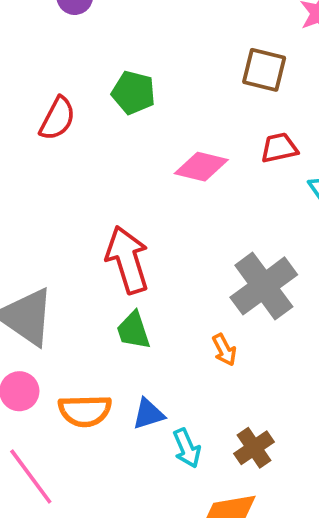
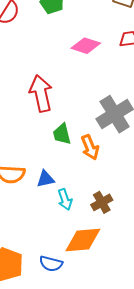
green trapezoid: (133, 330) -> (62, 134), moved
orange arrow: (224, 350) -> (90, 147), size x1.4

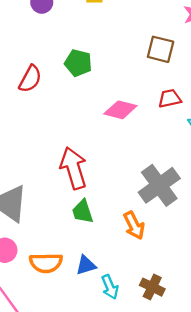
green trapezoid: (62, 134) -> (83, 212), moved
brown cross: (102, 202) -> (152, 287), turned -30

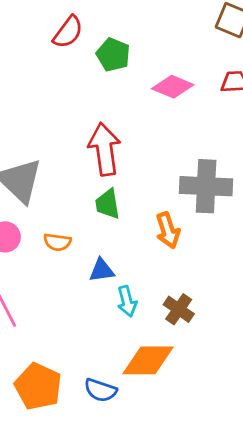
green pentagon: (78, 63) -> (113, 55), moved
gray cross: (159, 185) -> (206, 186), turned 30
orange semicircle: (46, 263) -> (57, 242), moved, size x0.7

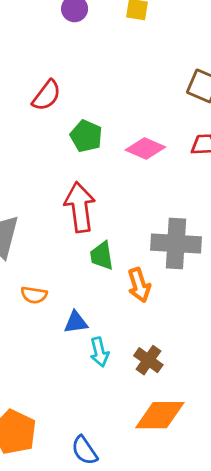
green pentagon: (113, 55) -> (86, 136), moved
green trapezoid: (108, 204) -> (102, 256), moved
orange diamond: (148, 360) -> (160, 415), moved
blue semicircle: (100, 390) -> (85, 450), moved, turned 36

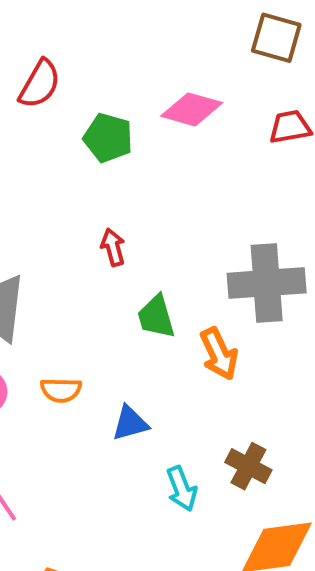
pink diamond: (145, 149) -> (192, 109), moved
red arrow: (80, 207) -> (113, 247), size x0.5
cyan arrow: (99, 352) -> (182, 489), moved

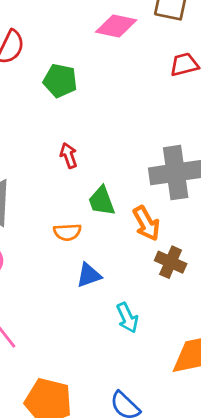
pink diamond: (192, 109) -> (116, 26), moved
orange semicircle: (61, 390) -> (67, 232), moved
brown cross: (248, 466) -> (171, 262), moved

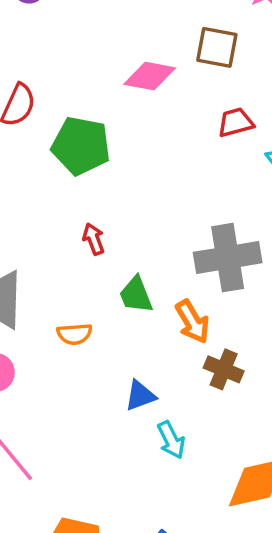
green pentagon: (60, 81) -> (81, 146), size x1.4
orange semicircle: (67, 232) -> (74, 334), moved
blue triangle: (89, 275) -> (140, 396), moved

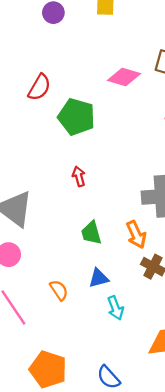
green trapezoid: (136, 295) -> (91, 233), moved
orange semicircle: (74, 334) -> (59, 290), moved, turned -125

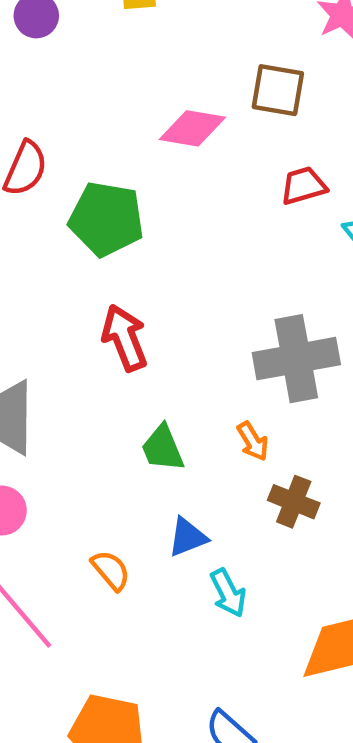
red arrow: (79, 176) -> (125, 338), size x1.6
orange arrow: (136, 235) -> (253, 441), size x0.7

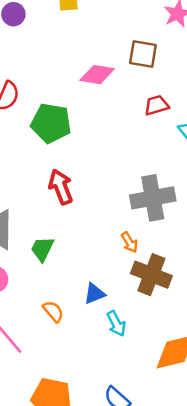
green trapezoid: (163, 448) -> (42, 249), moved, turned 48
brown cross: (294, 502) -> (151, 275), size x1.5

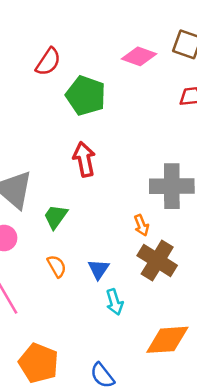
blue triangle: (94, 294) -> (99, 269), turned -45
orange semicircle: (53, 311) -> (57, 266), moved

